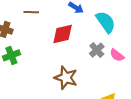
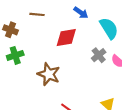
brown star: (66, 78) -> (49, 74), moved

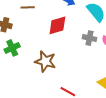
gray cross: (99, 55) -> (90, 38), turned -32

